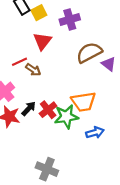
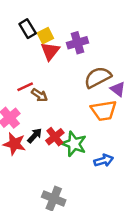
red triangle: (42, 41) -> (50, 51), moved
orange trapezoid: (83, 102) -> (104, 111), moved
green star: (66, 117) -> (74, 144), turned 30

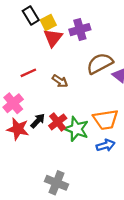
brown arrow: (39, 95) -> (60, 81), moved
orange trapezoid: (104, 111) -> (106, 120), moved

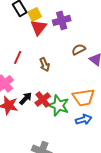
brown semicircle: (100, 63) -> (79, 49), size x0.6
red line: (28, 73) -> (18, 57), turned -40
brown arrow: (60, 81) -> (45, 64), turned 32

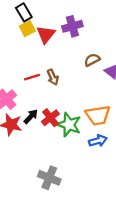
yellow square: (35, 14) -> (27, 29), moved
red line: (18, 57) -> (32, 77), moved, turned 48

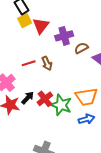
purple cross: (72, 26) -> (64, 36), moved

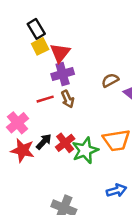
purple cross: (64, 36) -> (63, 74), moved
green star: (61, 105) -> (85, 150), turned 30
blue arrow: (86, 119) -> (116, 190), moved

